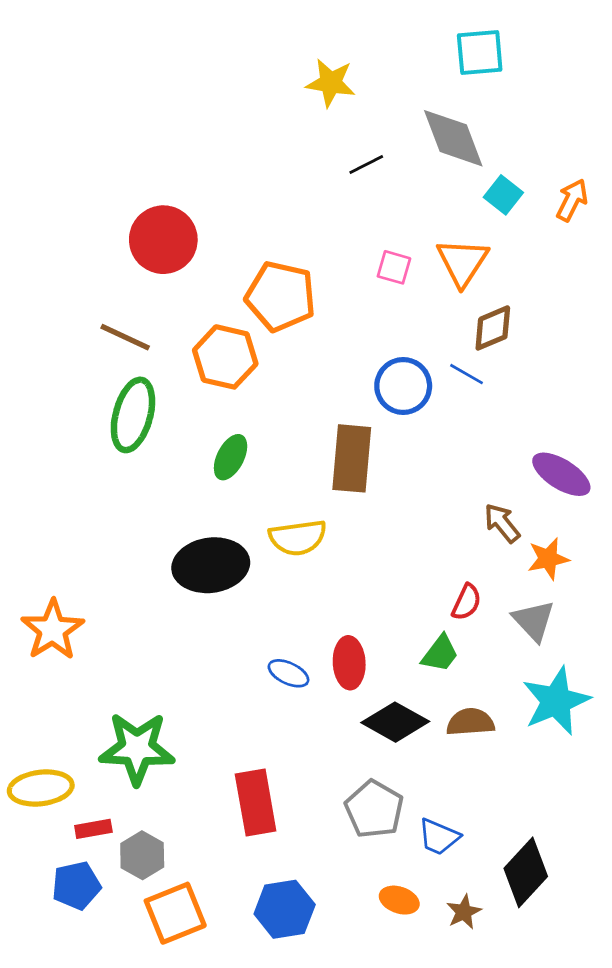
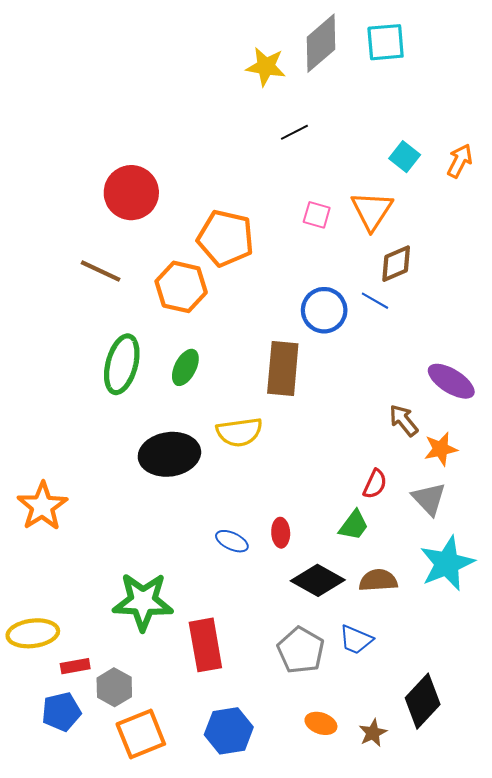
gray diamond: (453, 138) -> (321, 43), moved, turned 70
green ellipse: (133, 415) -> (122, 364), moved
red ellipse: (349, 663) -> (281, 533), size x0.7
green star: (137, 748) -> (143, 602), moved
blue trapezoid: (439, 837) -> (356, 640), moved

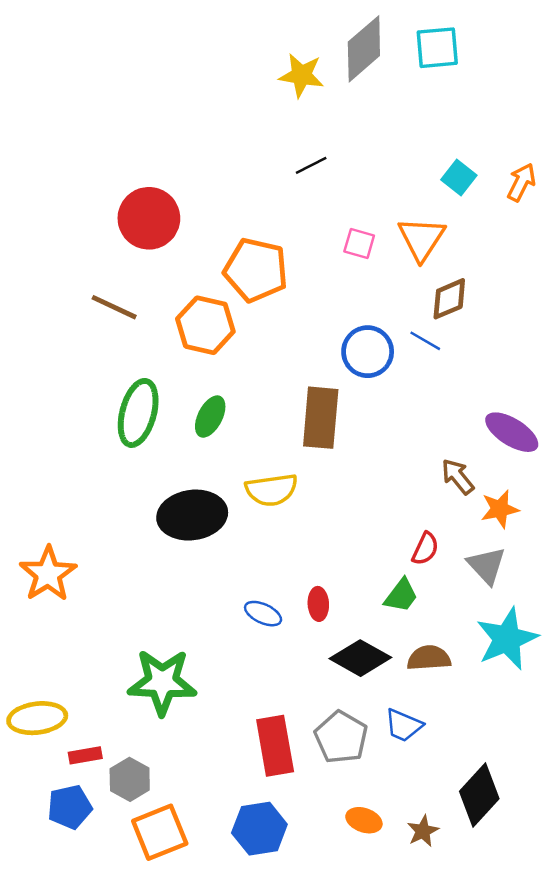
black line: (294, 132) -> (311, 165), moved
red rectangle: (205, 645) -> (275, 746), moved

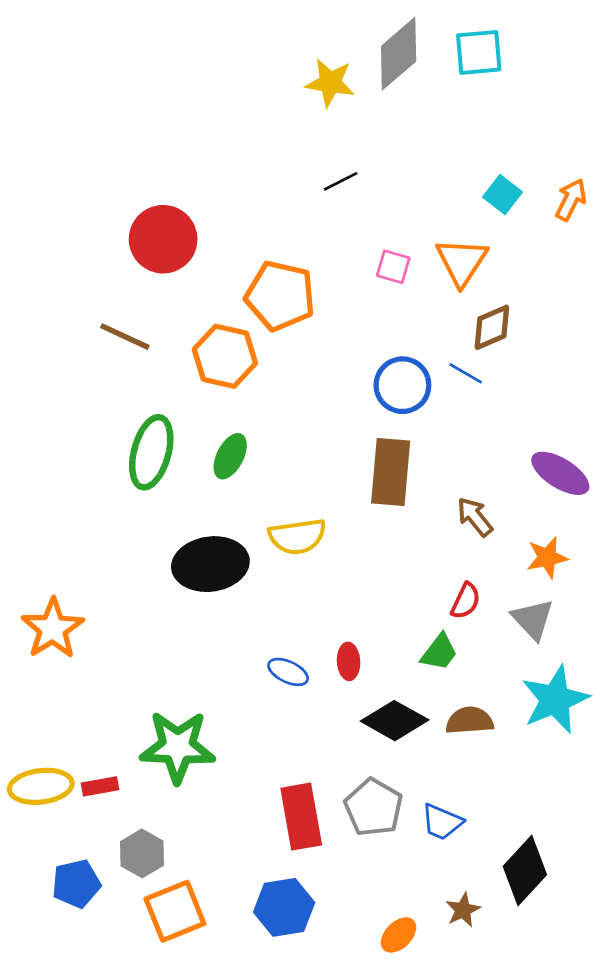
brown rectangle: (321, 418) -> (391, 472), moved
brown arrow: (458, 477) -> (475, 517), moved
blue trapezoid: (404, 725) -> (442, 822), moved
red rectangle: (85, 755) -> (100, 786), moved
orange ellipse: (364, 820) -> (399, 935), moved, turned -64

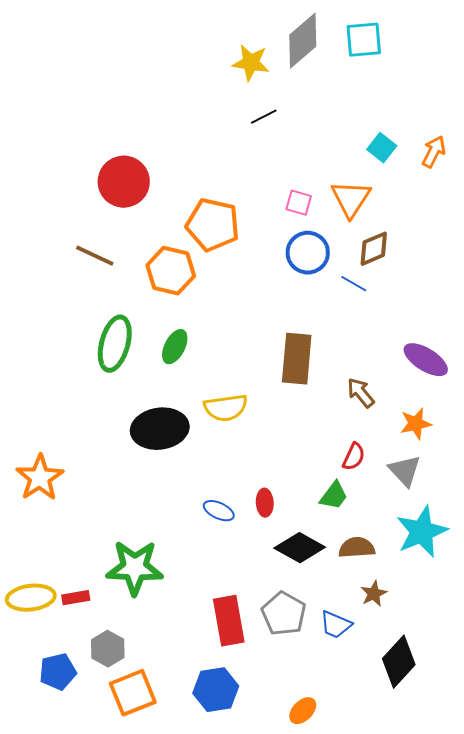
black line: (341, 181) -> (264, 117), moved
blue circle: (402, 385) -> (308, 253), moved
brown star: (463, 910) -> (374, 594), moved

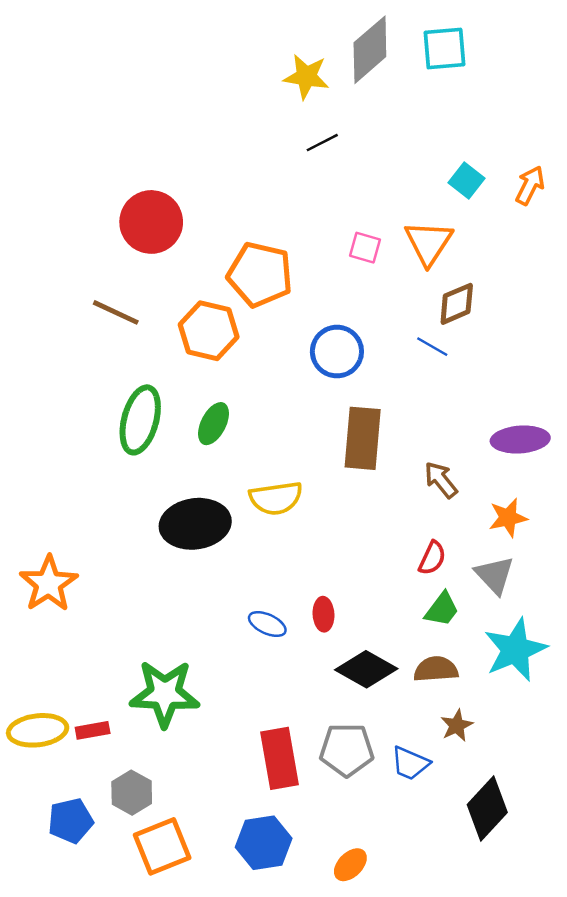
blue circle: (308, 253) -> (337, 352), moved
purple ellipse: (426, 360) -> (520, 439), turned -36
green trapezoid: (334, 496) -> (442, 609), moved
gray pentagon: (284, 614) -> (347, 750), turned -30
orange ellipse: (303, 711) -> (350, 865), moved

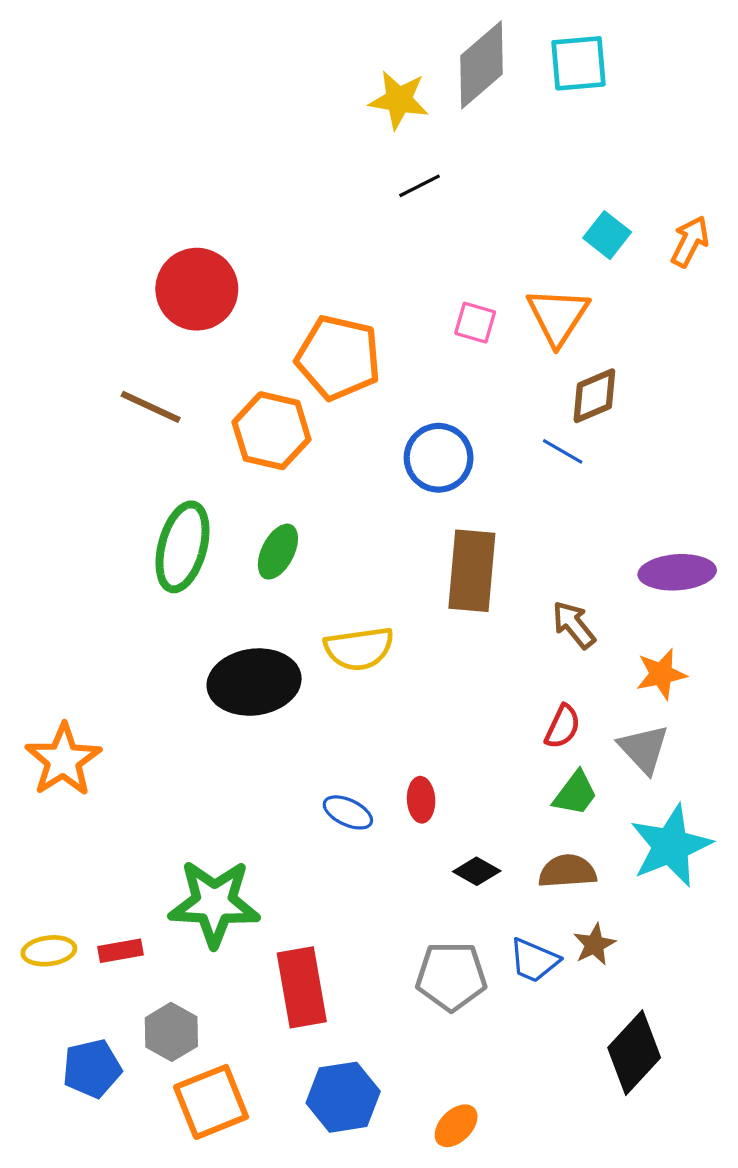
black diamond: (366, 669) -> (477, 871), size x0.6
yellow ellipse: (38, 730) -> (49, 951), size x0.7
red rectangle: (280, 758) -> (302, 987), moved
blue trapezoid: (410, 763) -> (534, 960), moved

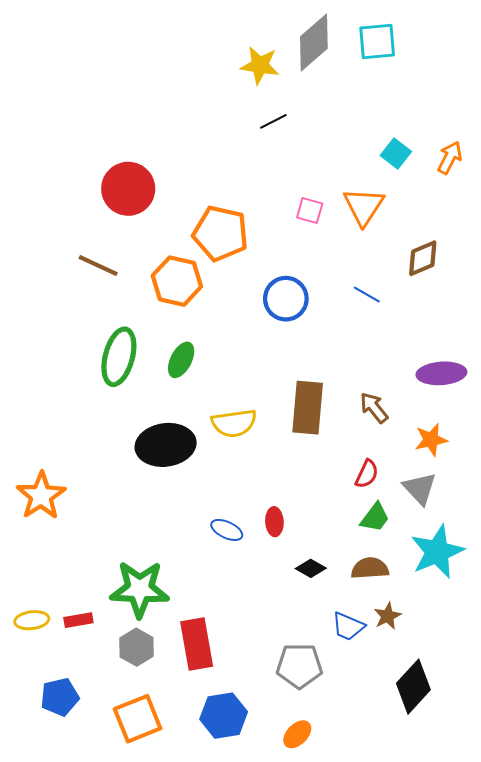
brown diamond: (594, 396) -> (423, 258), moved
brown rectangle: (472, 571) -> (308, 408), moved
gray pentagon: (451, 976) -> (299, 666), moved
gray hexagon: (171, 1032) -> (137, 647), moved

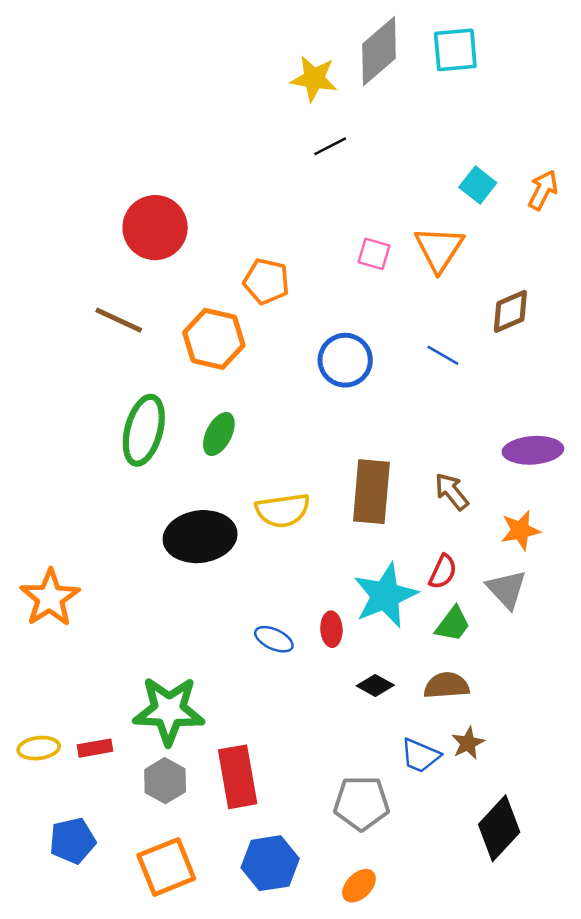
orange pentagon: (221, 233) -> (266, 281), size x0.7
cyan star: (437, 552) -> (385, 595), moved

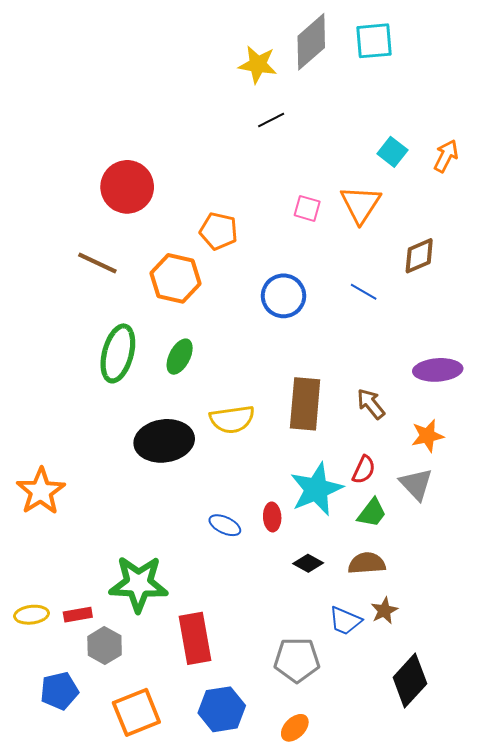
gray hexagon: (165, 781) -> (105, 646), moved

